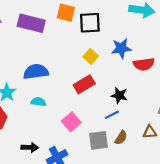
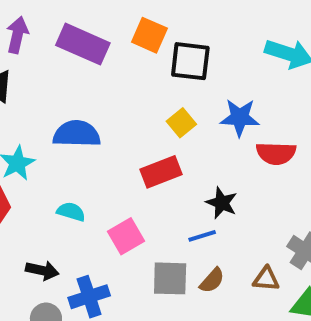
cyan semicircle: (38, 102) -> (71, 212), moved

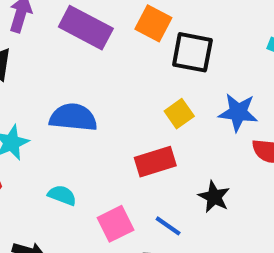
blue line: (202, 236) -> (168, 226), moved, turned 48

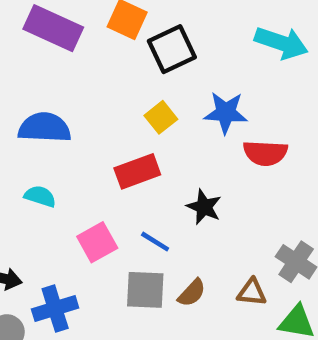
black square: (192, 52) -> (172, 49), turned -33
cyan semicircle: (62, 195) -> (40, 196), moved

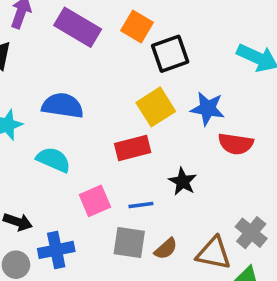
yellow square: (161, 117) -> (156, 107), size x1.5
cyan semicircle: (40, 196) -> (53, 160), size x1.4
blue line: (155, 242) -> (141, 205), turned -45
brown triangle: (252, 292) -> (214, 253), size x1.5

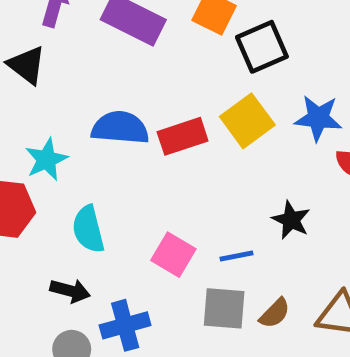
red rectangle: (133, 148) -> (183, 136), moved
cyan semicircle: (53, 160) -> (88, 229), moved, turned -124
pink square: (95, 201) -> (173, 255), turned -32

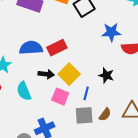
yellow square: (247, 121) -> (69, 74), moved
blue line: (237, 256) -> (86, 93), turned -56
black arrow: (70, 291) -> (46, 74), moved

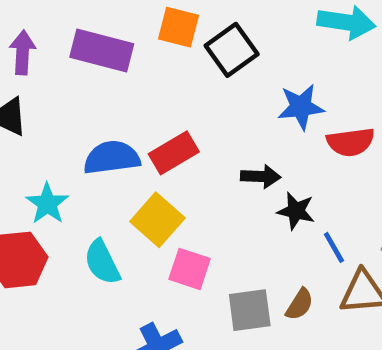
black arrow: (46, 74) -> (261, 176), moved
yellow square: (69, 74) -> (157, 220), moved
blue line: (86, 93) -> (334, 247), moved, turned -40

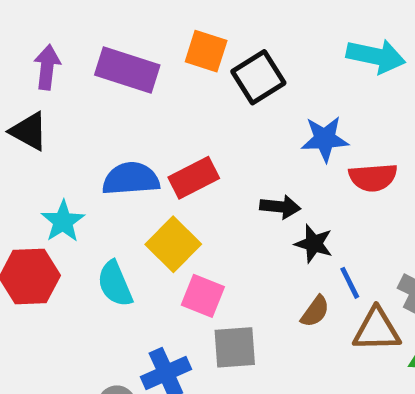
brown semicircle: (300, 304) -> (315, 311), moved
gray square: (250, 310) -> (235, 347), moved

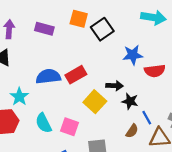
purple rectangle: (127, 70) -> (44, 29), size x0.7
yellow square: (173, 244) -> (95, 102), moved
pink square: (203, 296) -> (70, 127), moved

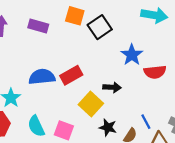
blue star: (133, 55) -> (132, 55), turned -30
black star: (130, 101) -> (108, 127), moved

